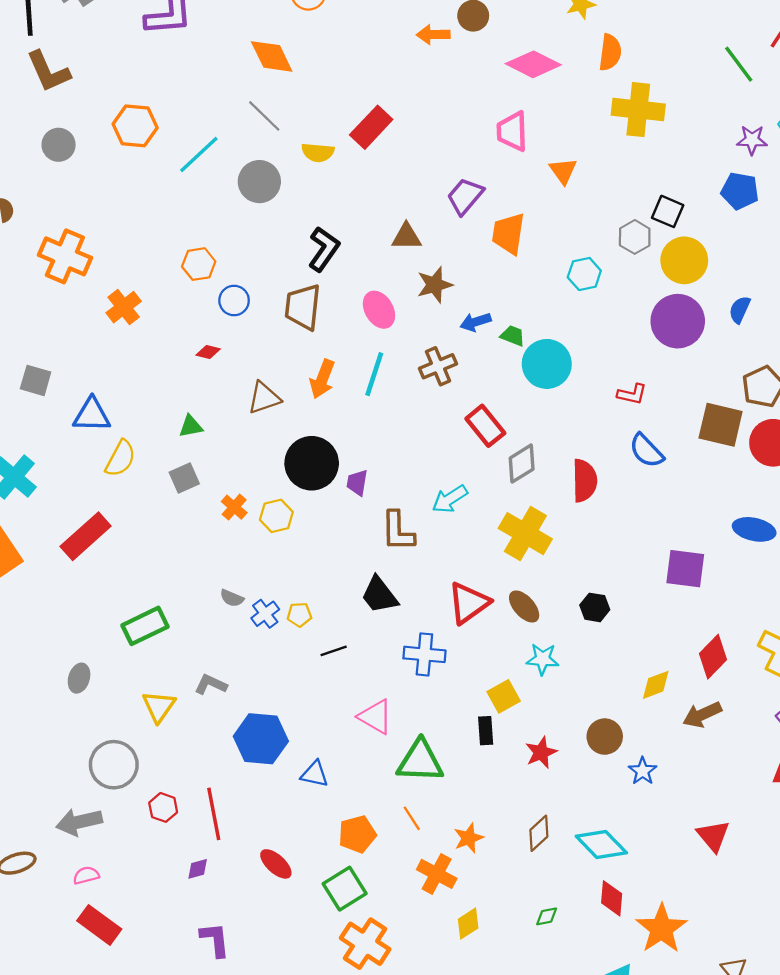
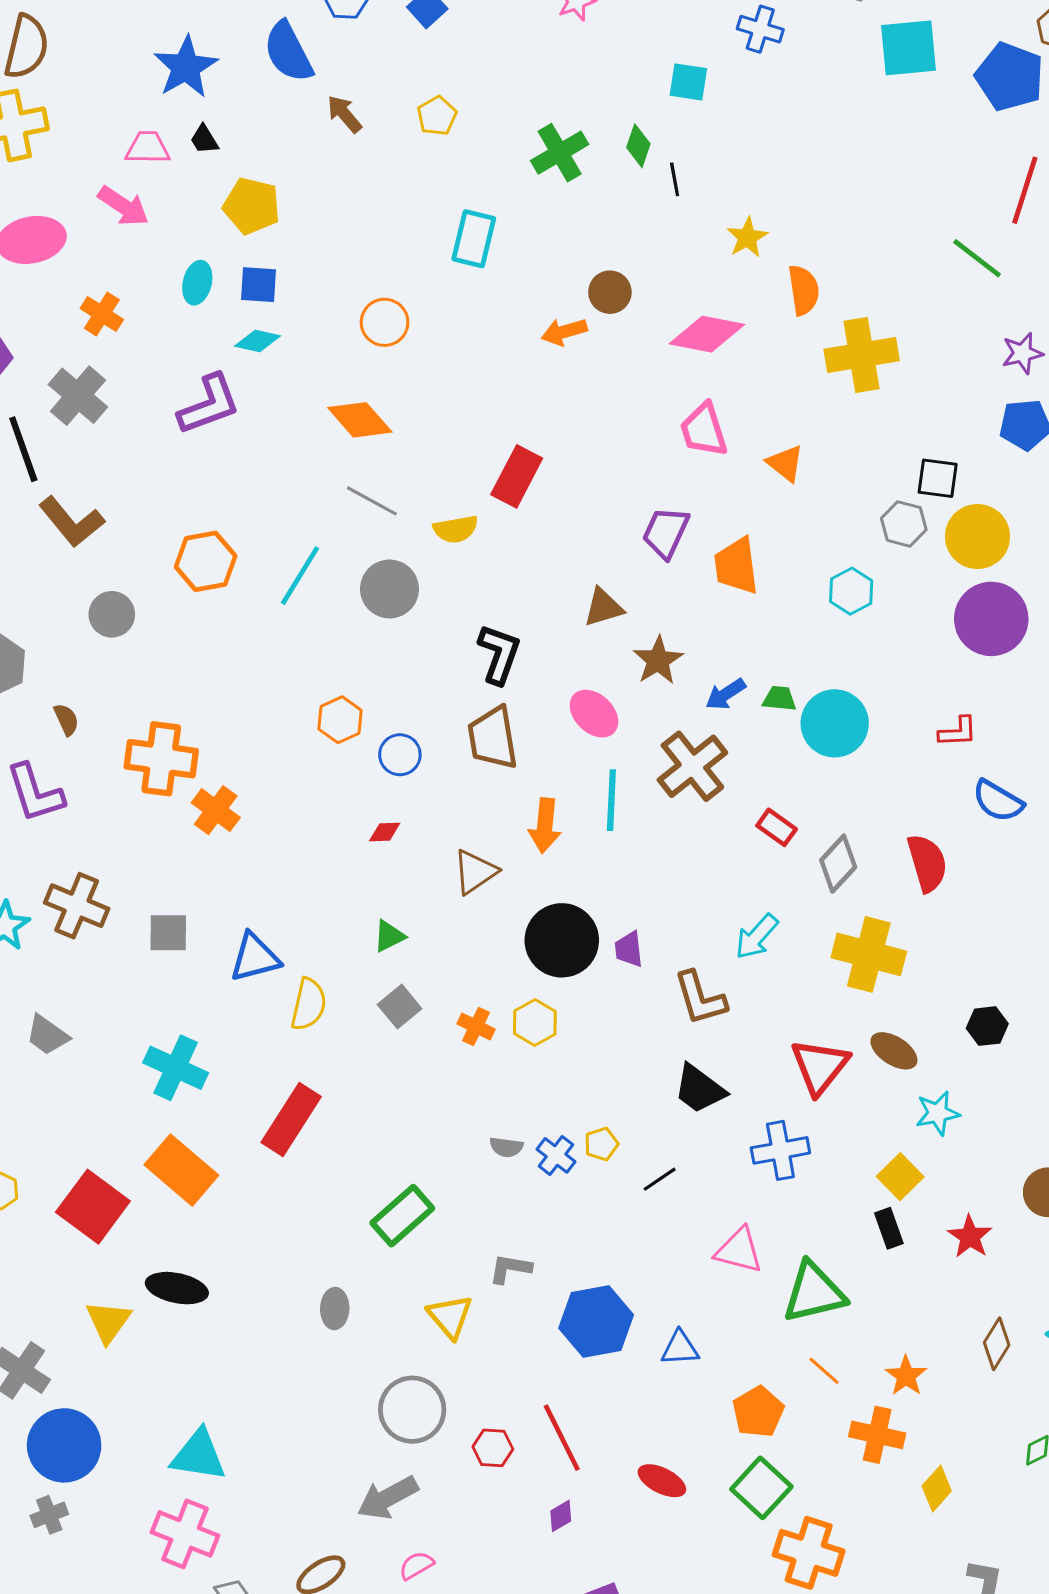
orange cross: (124, 307) -> (216, 810), moved
brown cross: (438, 366) -> (692, 766), size x1.4
red rectangle: (485, 426) -> (777, 827), size x0.7

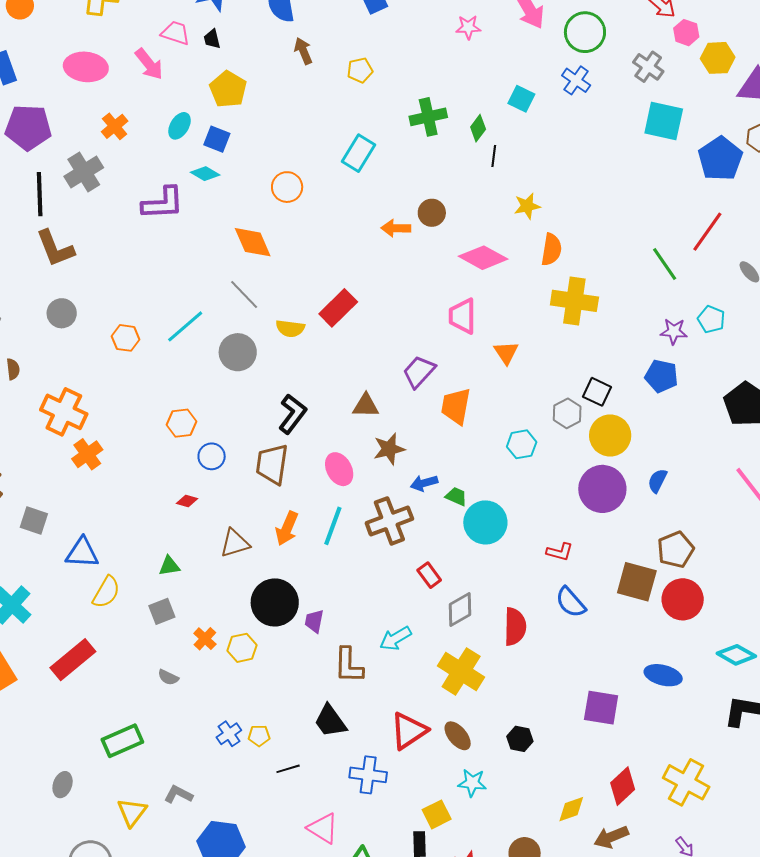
orange hexagon: (206, 561) -> (126, 338), moved, size x0.7
gray semicircle: (506, 1147) -> (168, 677), moved

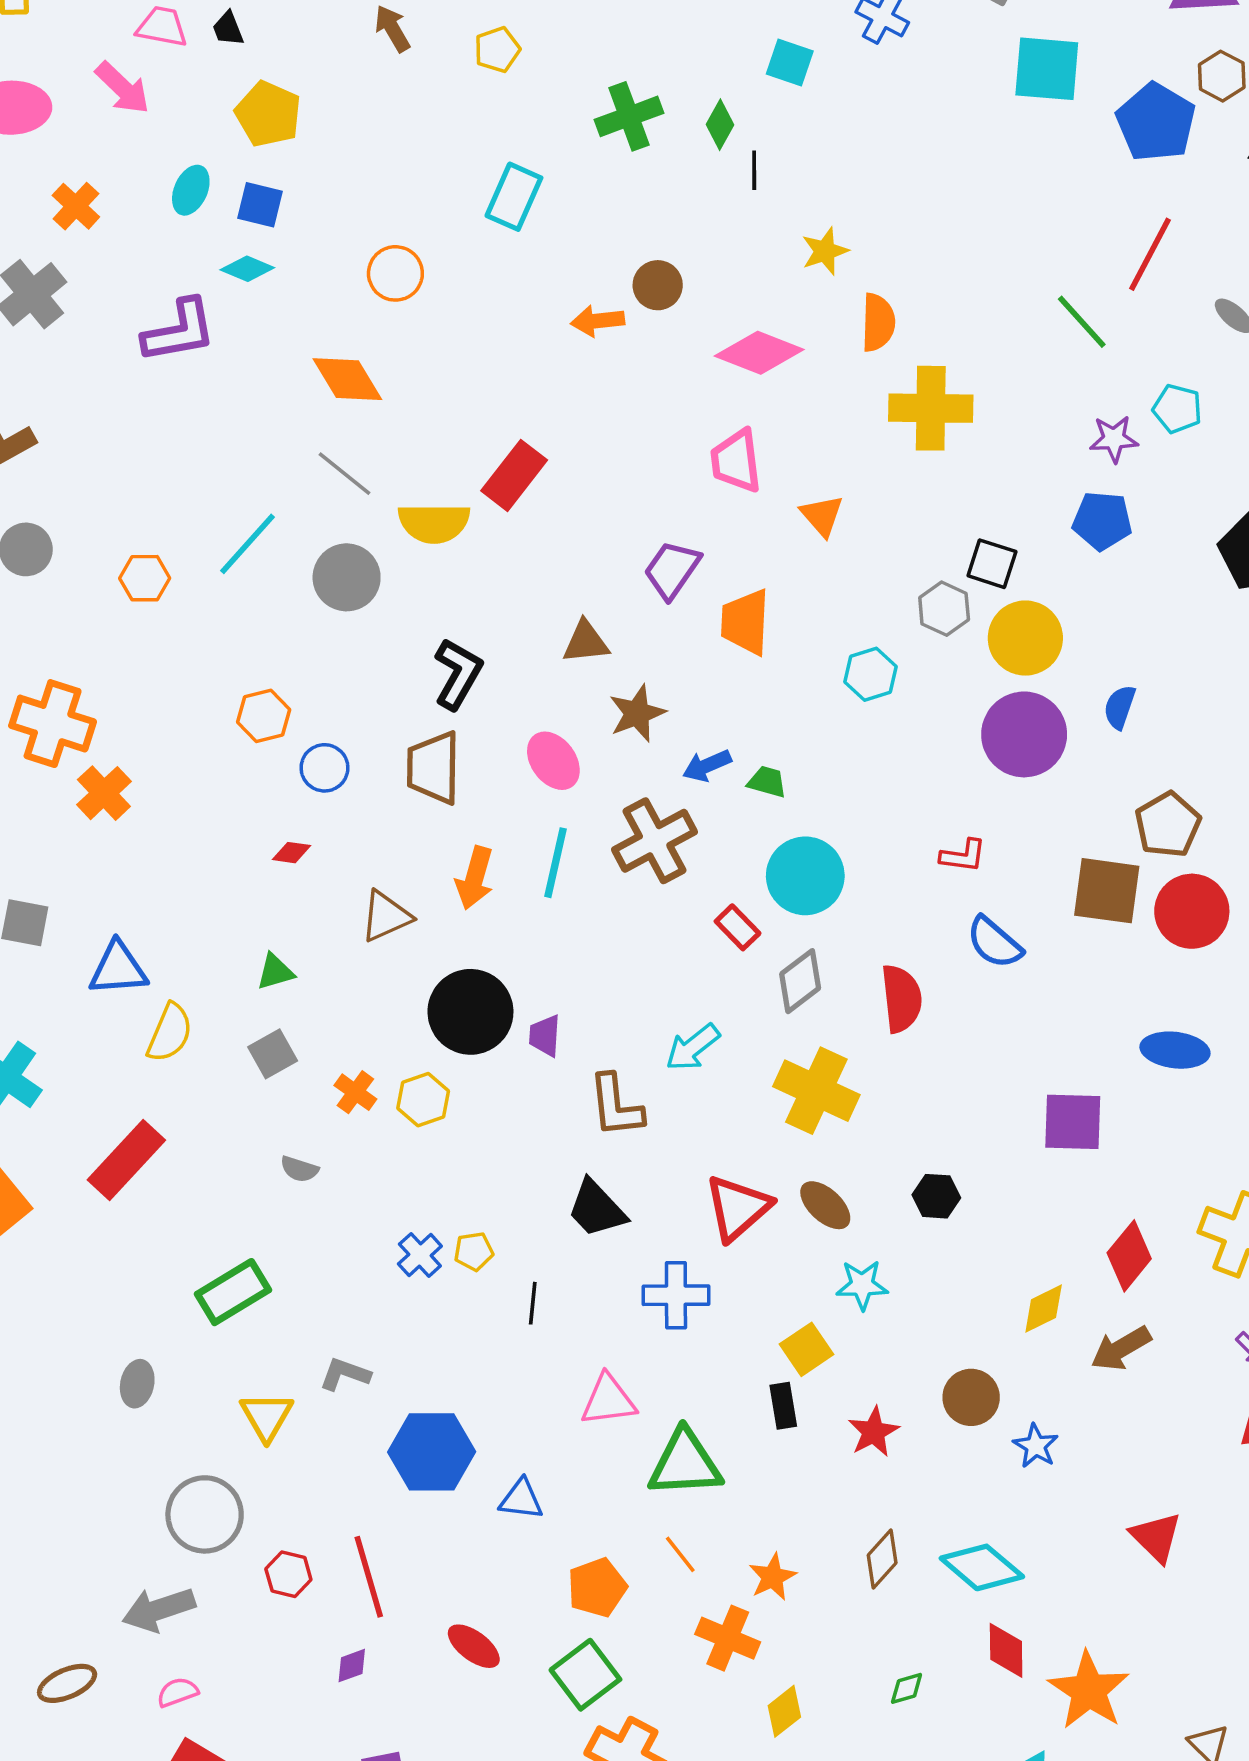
yellow semicircle: (290, 328) -> (434, 523), size x1.4
cyan circle: (485, 522) -> (805, 876), moved
black line: (288, 769) -> (533, 1303), turned -60
pink triangle: (323, 828) -> (608, 1400), turned -32

